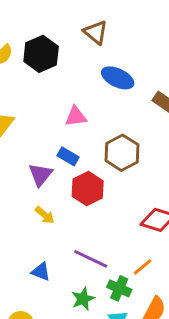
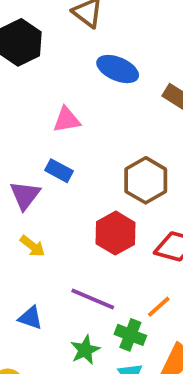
brown hexagon: (122, 153) -> (146, 180), moved
red hexagon: (88, 189) -> (115, 233), moved

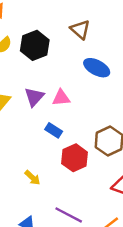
purple triangle: (25, 195) -> (34, 97), moved
red hexagon: (115, 233) -> (75, 158), moved

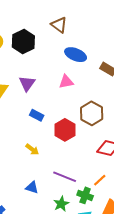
pink triangle: (61, 98) -> (66, 82), moved
blue rectangle: (54, 130) -> (37, 115), moved

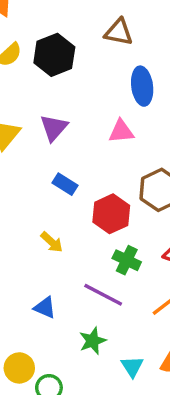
brown triangle: (59, 25) -> (119, 32), turned -30
blue ellipse: (76, 55) -> (142, 86), turned 55
green cross: (85, 195) -> (127, 260), moved

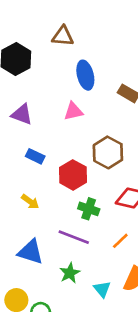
purple triangle: (54, 128) -> (22, 114), turned -45
blue triangle: (45, 308) -> (31, 252), size x1.5

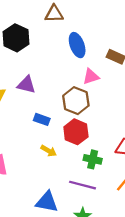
pink triangle: (73, 111) -> (91, 77), moved
brown hexagon: (108, 152) -> (76, 101), moved
yellow arrow: (30, 202) -> (49, 151), moved

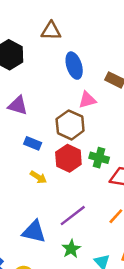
green cross: (93, 159) -> (99, 158), moved
purple line: (83, 185) -> (73, 216), turned -55

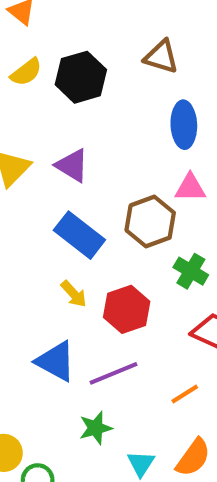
blue rectangle: (33, 143) -> (79, 235), size x1.6
red hexagon: (68, 158) -> (127, 309), moved
green cross: (99, 158) -> (191, 271), moved
blue triangle: (34, 232) -> (56, 361), moved

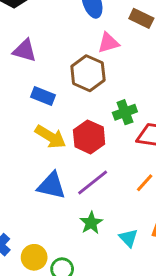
blue rectangle: (79, 235) -> (43, 96), size x0.7
green cross: (191, 271) -> (125, 112), moved, turned -35
yellow arrow: (74, 294) -> (50, 137), size x1.5

